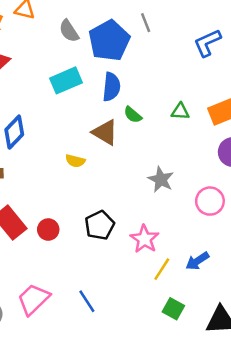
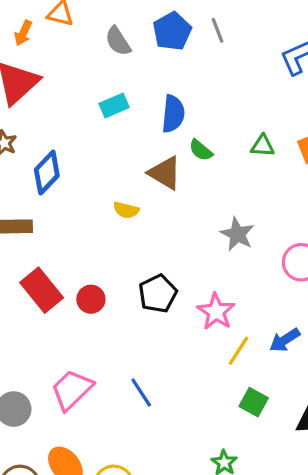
blue pentagon: (109, 41) -> (172, 31), moved, size x0.7
cyan rectangle: (66, 80) -> (114, 106), size x0.7

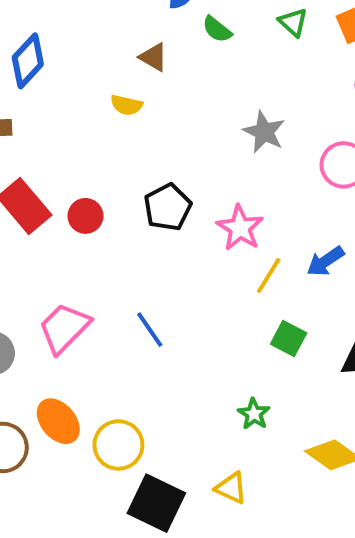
green triangle: (263, 146) -> (293, 22), turned 40
brown triangle: (165, 173) -> (153, 57), moved, size x0.7

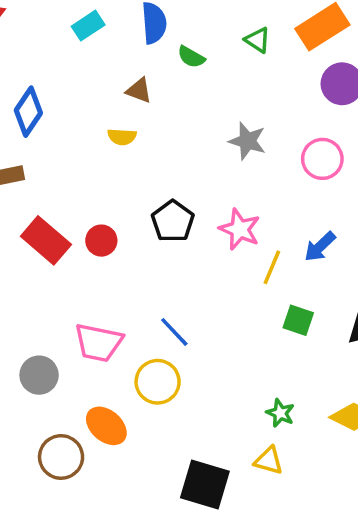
pink trapezoid: (64, 328) -> (98, 343), turned -114
green star: (254, 414) -> (280, 413), moved
yellow circle: (118, 445) -> (158, 382), moved

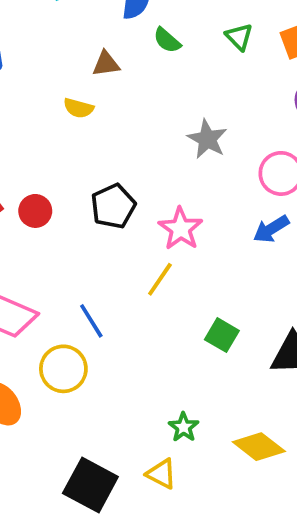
brown triangle: (139, 90) -> (106, 64), turned -40
blue arrow: (320, 247) -> (271, 229), moved
yellow line: (272, 267) -> (160, 279), moved

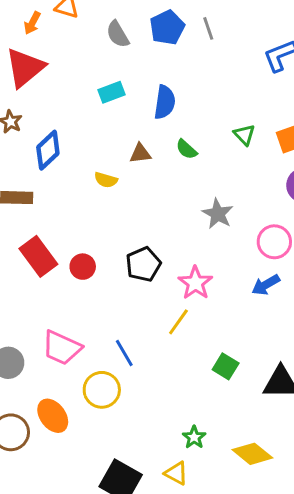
green semicircle: (167, 40) -> (186, 149), moved
yellow semicircle: (79, 108) -> (106, 180), moved

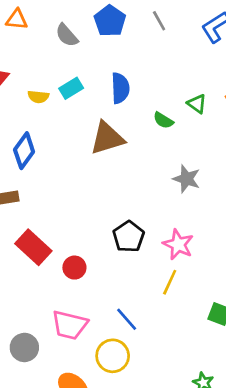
gray line: (208, 28) -> (159, 21), moved
green semicircle: (186, 149) -> (163, 120), moved
brown triangle: (140, 153) -> (107, 138), size x1.8
yellow semicircle: (106, 180) -> (38, 97), moved
red circle: (83, 267) -> (74, 268), moved

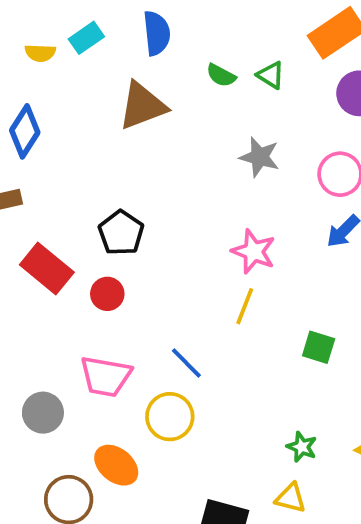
green triangle: (197, 104) -> (271, 75), moved
black pentagon: (129, 237) -> (121, 233), moved

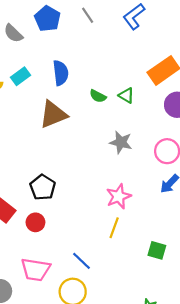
pink star: (254, 252) -> (119, 196), turned 30

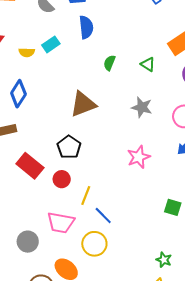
blue semicircle: (61, 73) -> (86, 27), moved
green semicircle: (98, 96) -> (109, 63), moved, turned 84
brown triangle: (53, 114) -> (83, 104), moved
yellow line: (114, 228) -> (86, 195), moved

